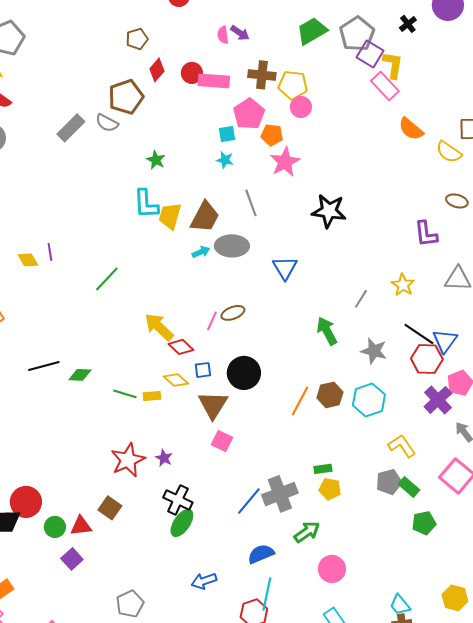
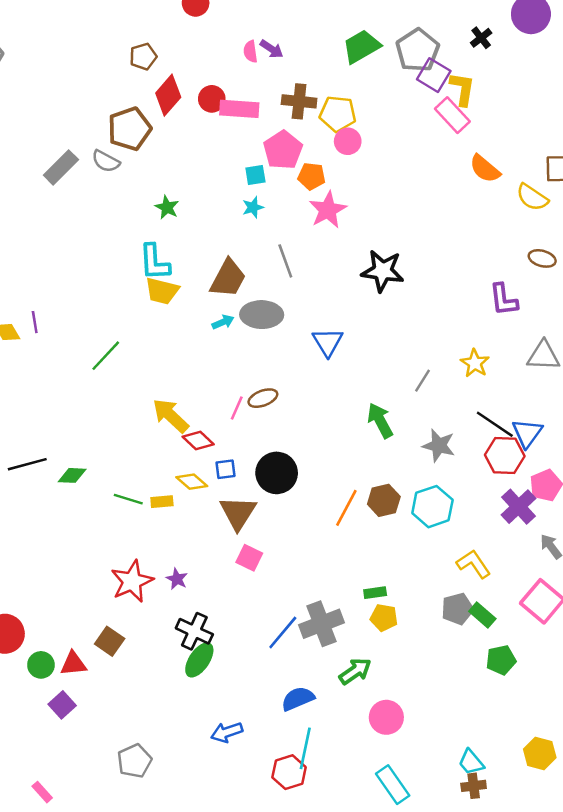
red diamond: (157, 70) -> (168, 95), size x1.4
cyan star: (225, 160) -> (253, 207), turned -30
yellow trapezoid: (170, 216) -> (162, 291), moved, turned -92

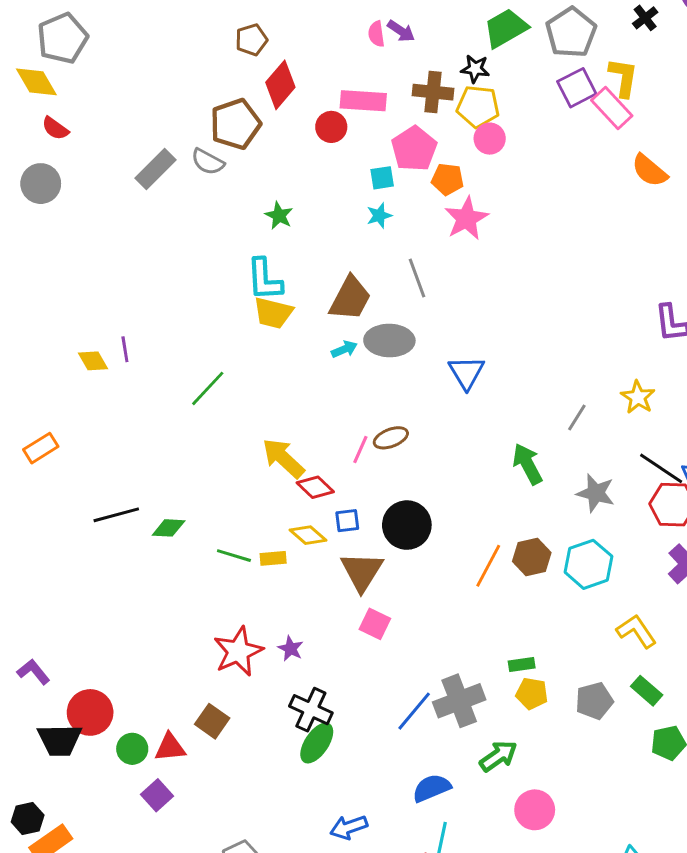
purple square: (434, 75) -> (577, 88), moved, turned 32
red circle: (212, 99) -> (331, 127), moved
black star: (383, 271) -> (475, 69), moved, size x0.6
gray pentagon: (457, 609) -> (594, 701), moved

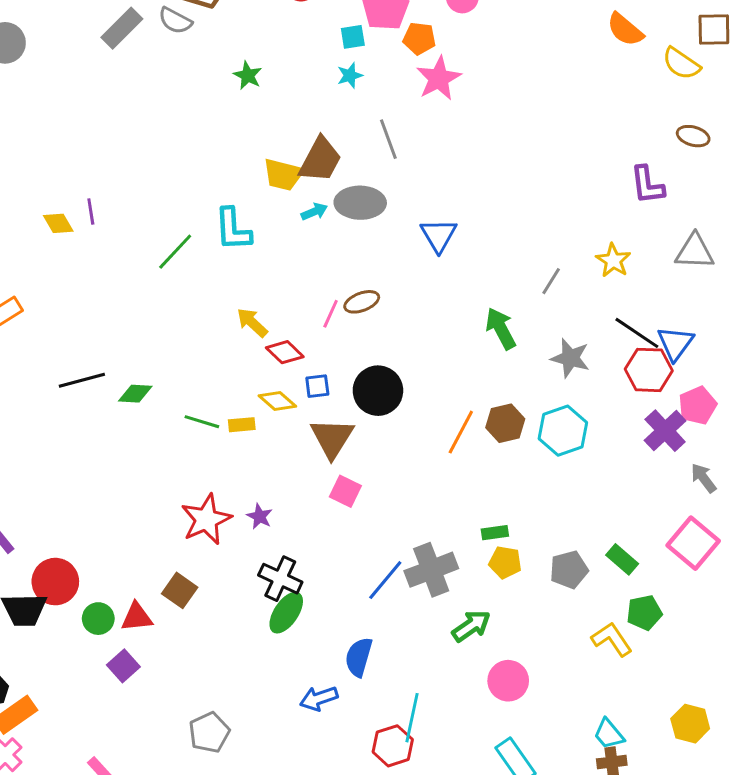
cyan L-shape: (264, 279) -> (233, 229), moved
yellow trapezoid: (273, 313) -> (283, 175), moved
yellow arrow: (283, 458) -> (252, 323), size x0.7
yellow L-shape: (636, 631) -> (612, 639), moved
blue semicircle: (432, 788) -> (359, 657), moved, turned -51

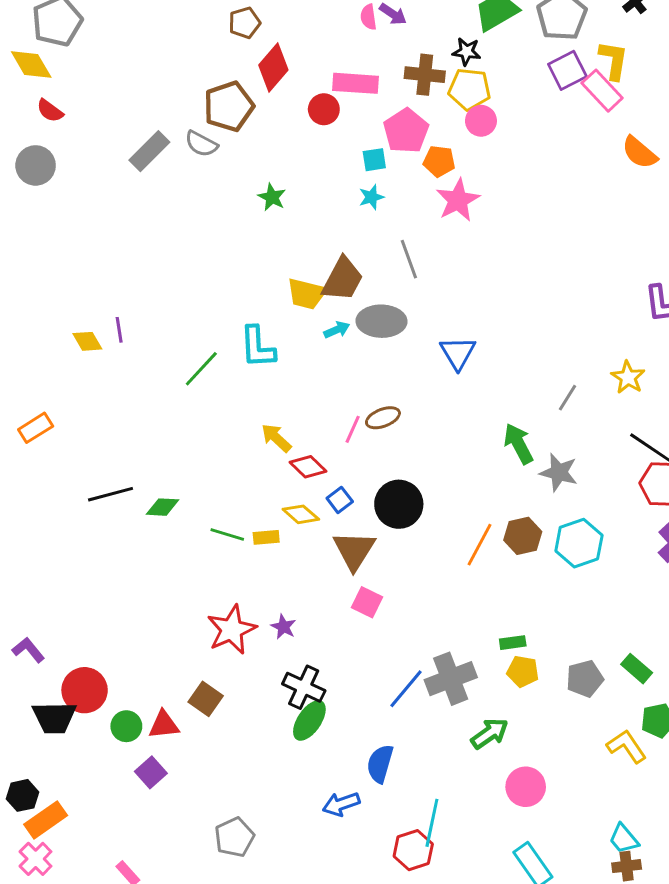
gray star: (570, 358) -> (559, 473), moved
blue square: (317, 386) -> (340, 500), turned -30

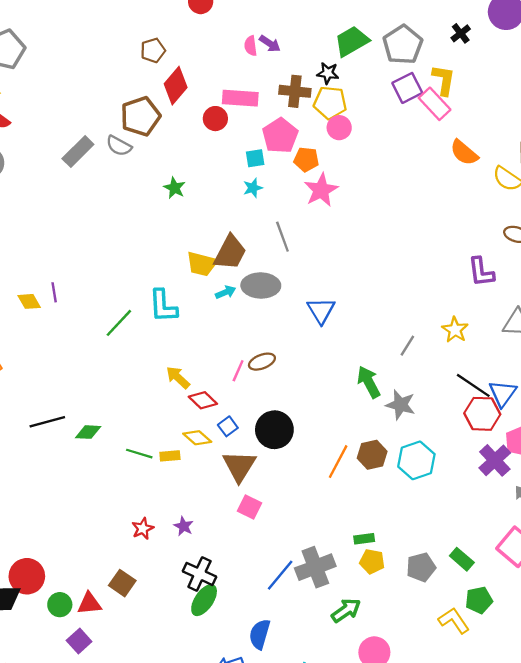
red star: (232, 630) -> (143, 529), size x0.6

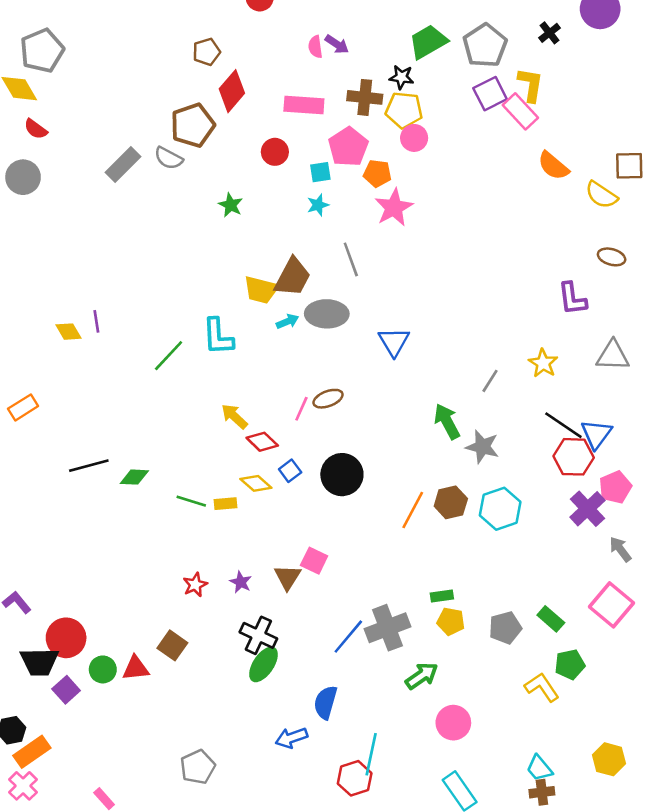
red circle: (215, 119) -> (275, 152), moved
brown triangle: (239, 466) -> (288, 577), moved, size x0.7
purple square: (79, 641) -> (66, 690), moved

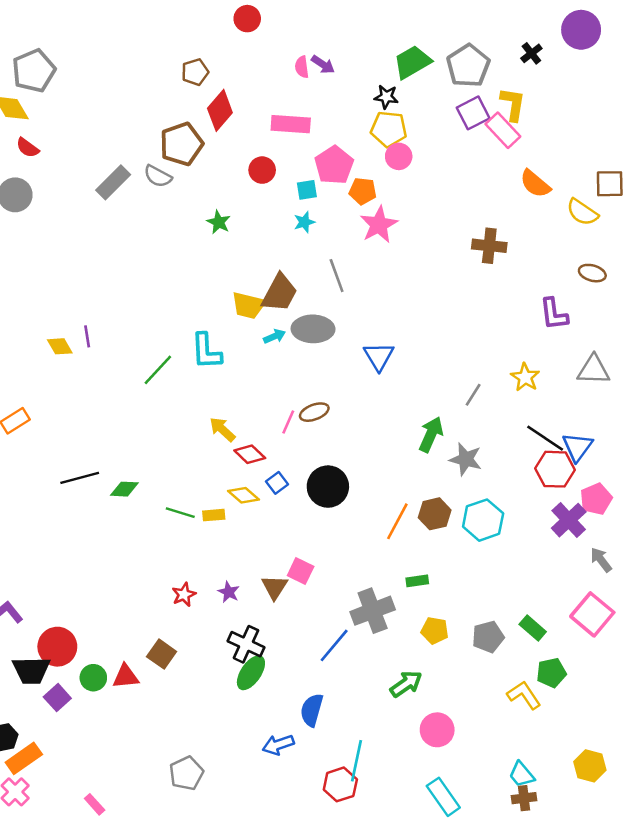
brown cross: (365, 97) -> (489, 246), moved
green arrow: (447, 421) -> (431, 434), turned 52
green rectangle: (442, 596) -> (417, 581), moved
gray cross: (388, 628) -> (373, 611), moved

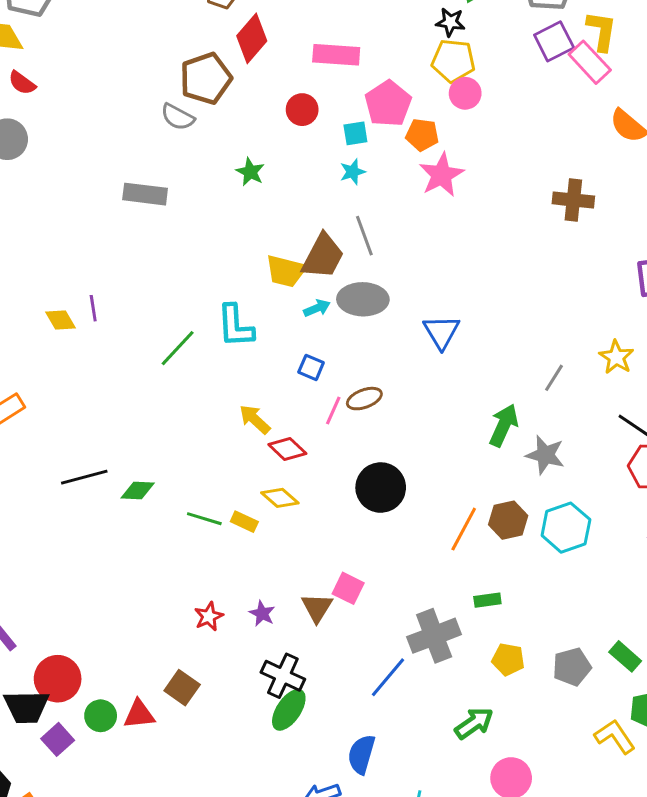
gray rectangle: (113, 182) -> (145, 194), moved, turned 52
gray line: (337, 276) -> (364, 236), moved
blue square: (277, 483) -> (311, 367), moved, turned -30
yellow rectangle: (214, 515) -> (244, 522), turned 30

